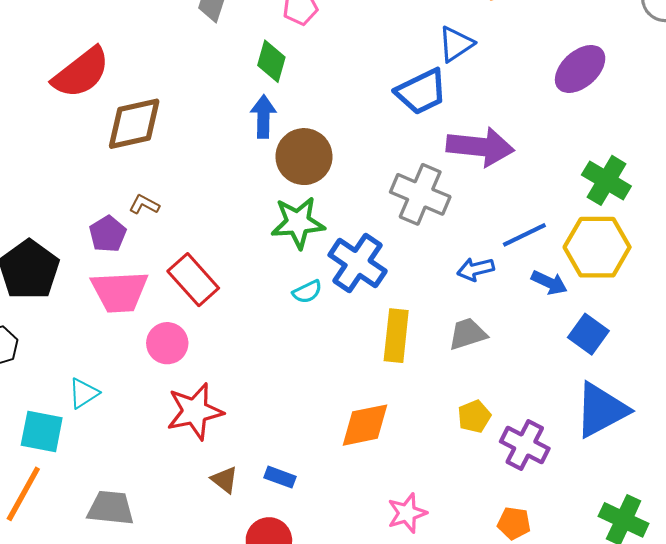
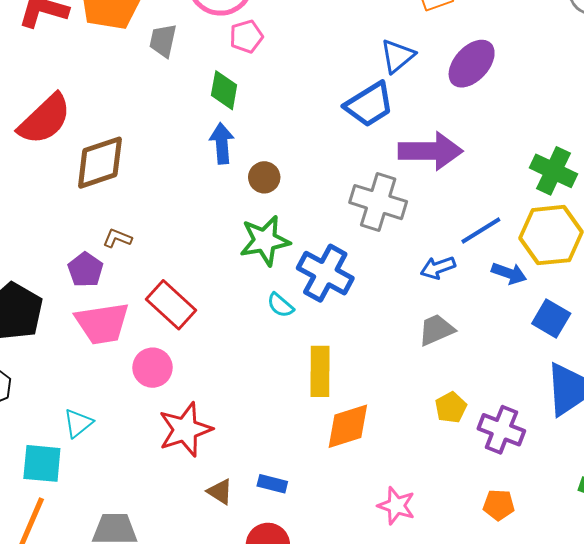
purple ellipse: (580, 69) -> (472, 64), moved
brown circle: (304, 157) -> (264, 177), size x0.6
cyan semicircle: (307, 292) -> (280, 305), turned 72
yellow rectangle: (396, 336) -> (320, 371), moved
pink star: (407, 513) -> (396, 506), turned -30

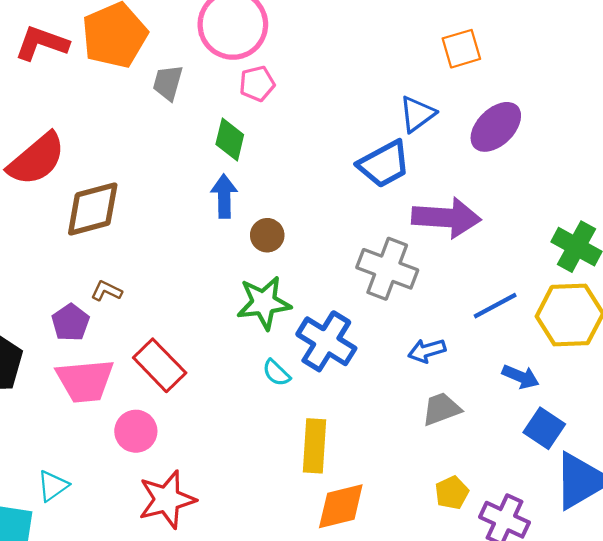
blue arrow: (438, 268) -> (427, 351), moved
blue arrow: (509, 273) -> (521, 377), moved
blue square: (551, 318) -> (544, 428), moved

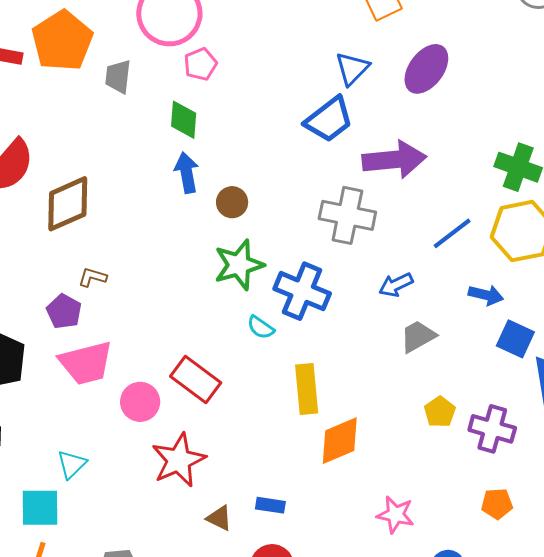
red rectangle: (160, 365) -> (196, 380), moved

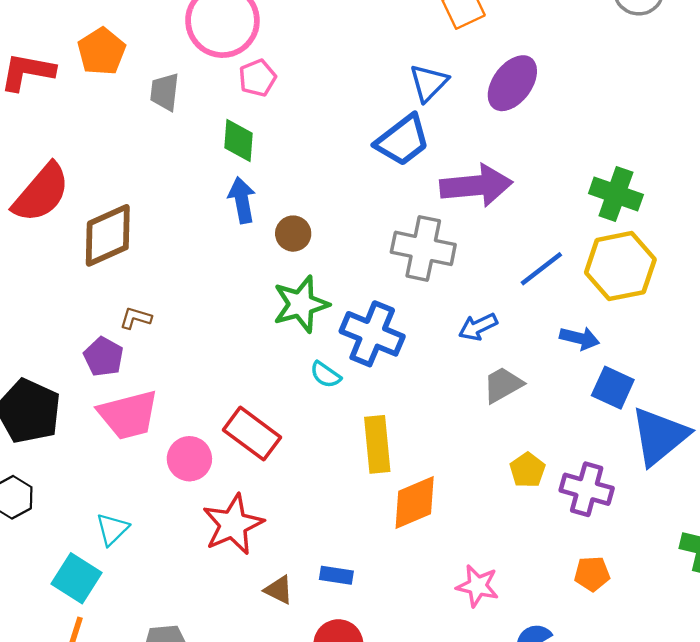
orange pentagon: (62, 41) -> (102, 51), size x0.7
cyan square: (40, 508) -> (76, 578), turned 33

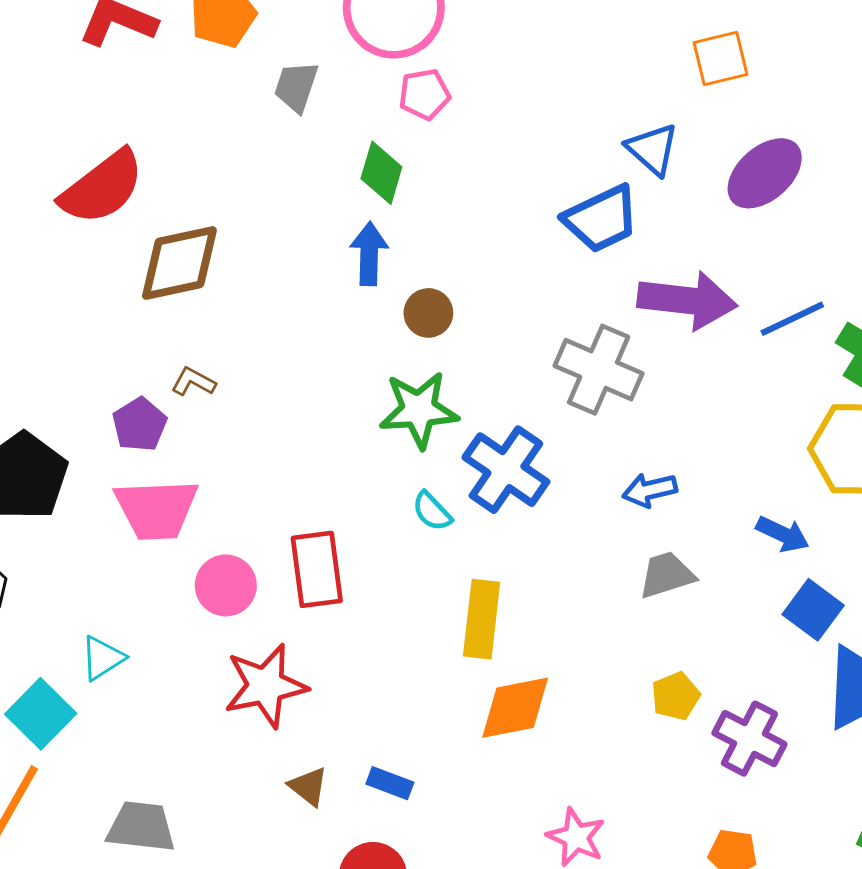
blue triangle: (429, 83) -> (653, 149), turned -45
blue line: (541, 269) -> (792, 319), moved
red rectangle: (252, 434) -> (317, 569), turned 34

